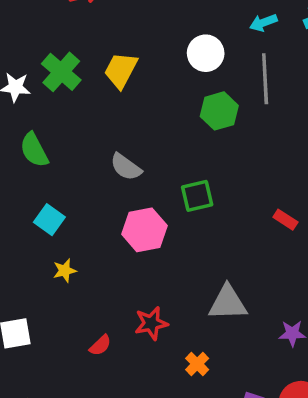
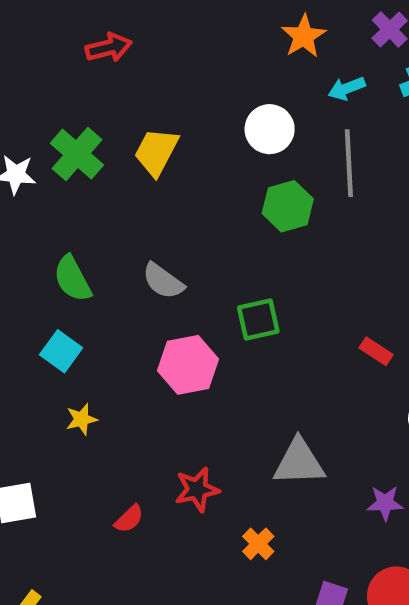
green semicircle: (34, 150) -> (72, 279), moved

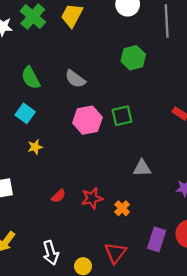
green hexagon: (288, 206) -> (133, 58), moved
green square: (258, 319) -> (122, 116), moved
gray triangle: (299, 462) -> (142, 168), size x0.7
red star: (197, 489) -> (92, 198), moved

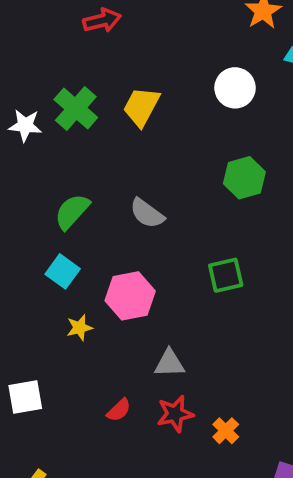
green semicircle: (31, 78) -> (72, 212), turned 70
pink hexagon: (87, 120) -> (130, 296), moved
gray triangle: (142, 168) -> (169, 363), moved

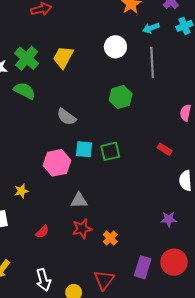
green semicircle: (72, 212) -> (25, 91), moved, turned 75
cyan square: (63, 271) -> (84, 149), moved, turned -30
yellow star: (80, 328) -> (21, 191), moved
red semicircle: (119, 410) -> (42, 232), moved

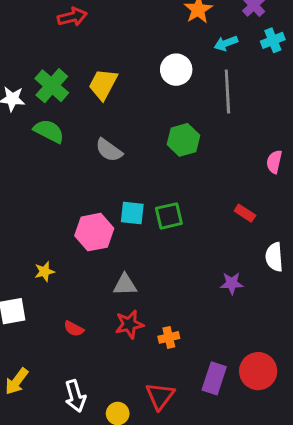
gray semicircle: (66, 117) -> (109, 150), moved
purple star: (169, 219) -> (232, 283), moved
red semicircle: (42, 232) -> (74, 329), turned 72
orange cross: (110, 238) -> (169, 337), turned 32

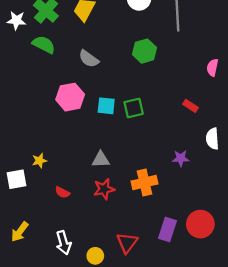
pink hexagon: (94, 232) -> (70, 97), moved
yellow star: (44, 272) -> (39, 161), moved
orange cross: (169, 337) -> (145, 182), moved, size x1.6

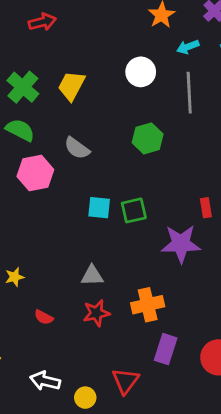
pink hexagon: (70, 97) -> (35, 173), moved
red rectangle: (191, 106) -> (206, 208), turned 48
purple star: (181, 158) -> (181, 244), moved, size x1.8
purple rectangle: (168, 230) -> (166, 349), moved
white arrow: (64, 243) -> (45, 381), turned 120

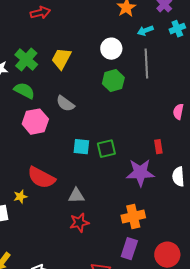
green hexagon: (148, 138) -> (113, 81), moved
orange cross: (148, 305) -> (133, 217), moved
red semicircle: (44, 317) -> (41, 178), moved, size x2.0

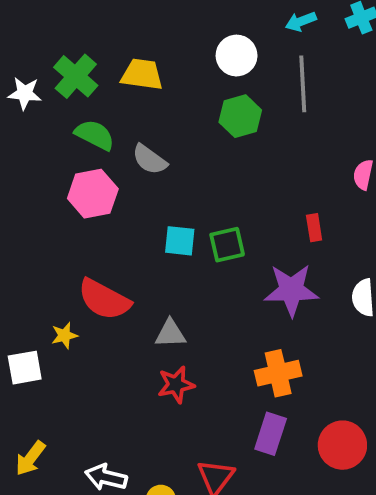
yellow trapezoid: (61, 59) -> (142, 74), turned 70
green semicircle: (24, 91) -> (95, 135), moved
red rectangle: (158, 147) -> (314, 228), moved

